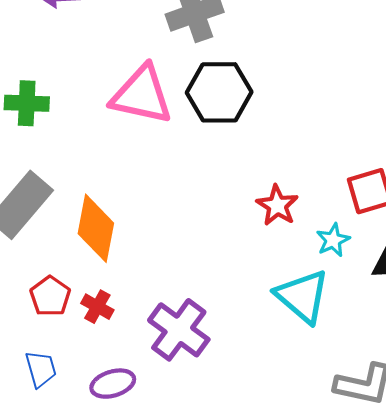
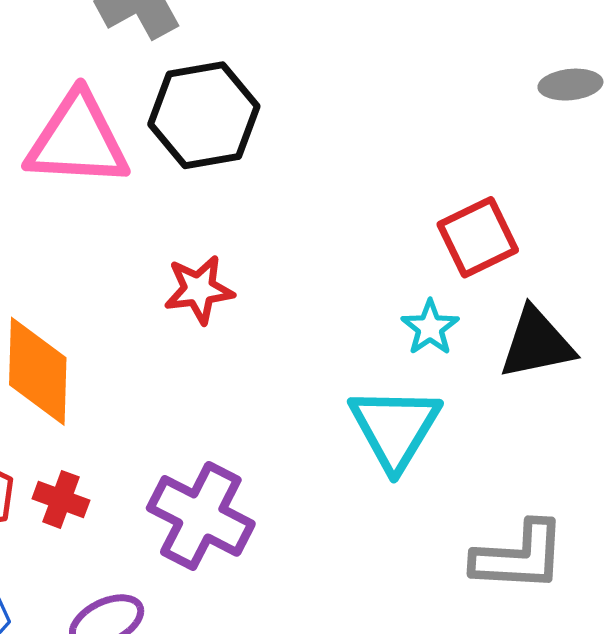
red star: (277, 205) -> (199, 290), moved, turned -30
cyan triangle: (302, 296) -> (395, 428), turned 30

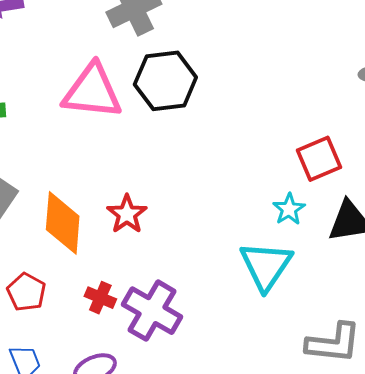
red star: (199, 290) -> (127, 214), moved, turned -30
red cross: (61, 499) -> (100, 298), moved

